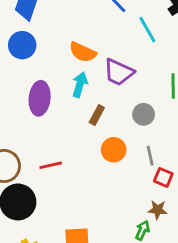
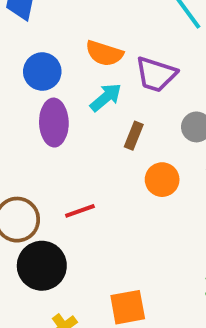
blue circle: (22, 45) -> (42, 72), moved
cyan arrow: (80, 85) -> (106, 97), turned 40

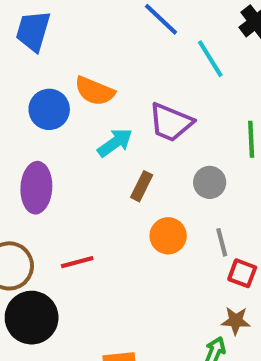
orange semicircle: (104, 53) -> (95, 91), moved
purple ellipse: (54, 123) -> (36, 188), moved

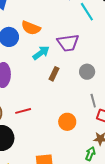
purple trapezoid: (171, 122) -> (68, 43), turned -30
orange circle: (168, 236) -> (67, 122), moved

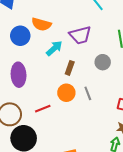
gray line: (93, 101) -> (88, 93), moved
orange circle: (67, 122) -> (66, 93), moved

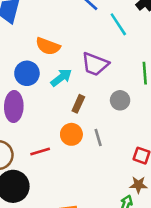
purple trapezoid: (80, 35) -> (95, 64), turned 30
blue circle: (20, 36) -> (27, 73), moved

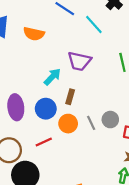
orange semicircle: (48, 46) -> (34, 34), moved
blue circle: (27, 73) -> (46, 109), moved
gray circle: (120, 100) -> (110, 120), moved

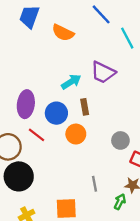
brown rectangle: (70, 97) -> (85, 107), turned -40
gray line: (91, 123) -> (94, 184), moved
red line: (44, 142) -> (36, 135), moved, turned 49

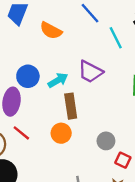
brown rectangle: (85, 107) -> (71, 106), size x1.5
blue circle: (56, 113) -> (28, 76), moved

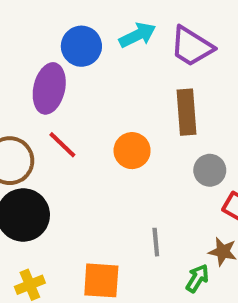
cyan arrow: (58, 80) -> (137, 35), moved
brown rectangle: (71, 106) -> (187, 112), moved

